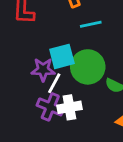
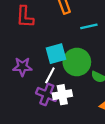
cyan line: (91, 24) -> (89, 26), moved
purple star: (43, 70) -> (22, 67), moved

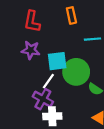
purple star: (22, 67) -> (31, 50), moved
white cross: (62, 95) -> (52, 116), moved

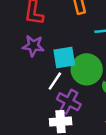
purple cross: (43, 99) -> (69, 102), moved

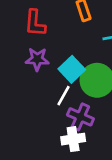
cyan square: (64, 58) -> (72, 69), turned -30

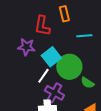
red L-shape: (35, 23) -> (42, 26), moved

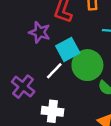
purple cross: (54, 93) -> (23, 87), moved

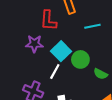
green circle: (87, 65) -> (80, 59), size x0.7

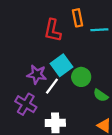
cyan line: (92, 26) -> (99, 30), moved
purple star: (34, 44) -> (37, 74), moved

